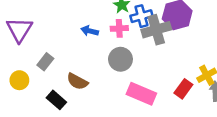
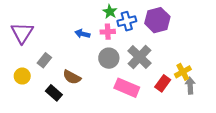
gray cross: (156, 30) -> (139, 57), moved, turned -30

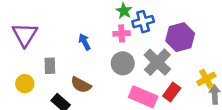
purple hexagon: (157, 20) -> (180, 37), moved
blue arrow: (82, 34) -> (85, 42), moved, turned 48
gray rectangle: (44, 60) -> (50, 66), turned -40
red rectangle: (163, 83) -> (172, 92), moved

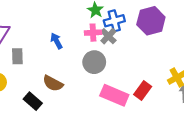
purple hexagon: (180, 37) -> (151, 21), moved
gray cross: (157, 62) -> (108, 36), moved, size x0.6
gray rectangle: (50, 66) -> (17, 56), moved

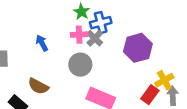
purple hexagon: (151, 21) -> (138, 48), moved
red rectangle: (143, 90) -> (150, 95), moved

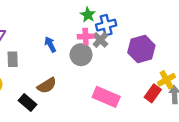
gray circle: (80, 65) -> (81, 55), moved
brown semicircle: (38, 86) -> (47, 85), turned -60

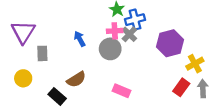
yellow cross: (166, 80) -> (195, 64), moved
pink rectangle: (106, 97) -> (121, 91), moved, size x0.7

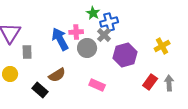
pink cross: (115, 31) -> (76, 32), moved
blue arrow: (80, 39) -> (60, 39), size x1.6
purple hexagon: (170, 43) -> (125, 55), moved
yellow cross: (195, 64) -> (162, 46), moved

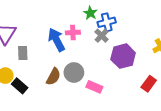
gray circle: (87, 48) -> (74, 72), moved
brown semicircle: (57, 75) -> (53, 77), turned -30
black rectangle: (40, 90) -> (20, 86), moved

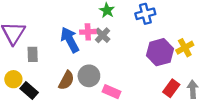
blue cross: (107, 22) -> (145, 14), moved
gray cross: (102, 36) -> (102, 35), moved
purple hexagon: (123, 56) -> (160, 52), moved

